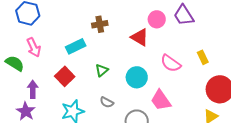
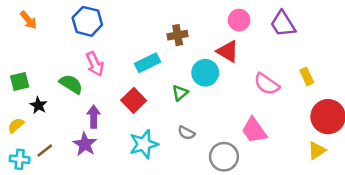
pink circle: (157, 19) -> (239, 20), moved
cyan circle: (137, 77) -> (205, 73), moved

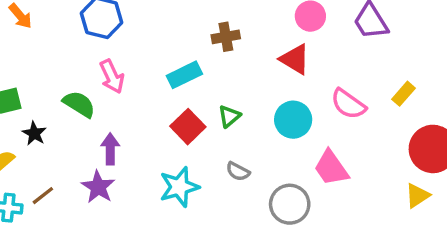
cyan circle: (205, 73) -> (293, 120), moved
yellow rectangle: (307, 76) -> (404, 94), turned 66
red square: (134, 100) -> (188, 127), moved

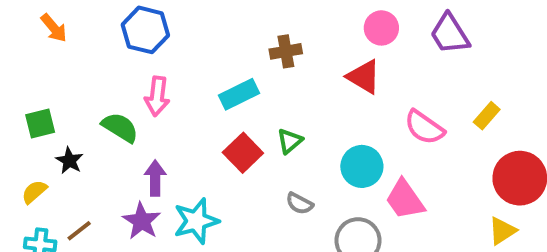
pink arrow: (112, 76) -> (157, 96), turned 32
cyan circle: (293, 120) -> (362, 166), moved
cyan star: (179, 187) -> (196, 221), moved

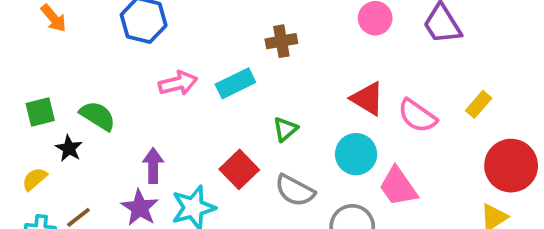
red triangle: (364, 77) -> (368, 99), moved
pink arrow: (157, 96) -> (178, 83), moved, turned -111
green semicircle: (120, 127) -> (98, 116), moved
red square: (243, 153) -> (239, 169), moved
gray semicircle: (299, 203) -> (295, 190), size x1.5

